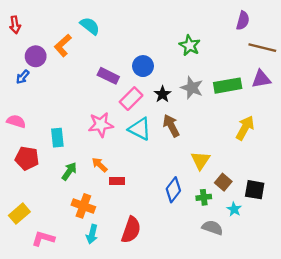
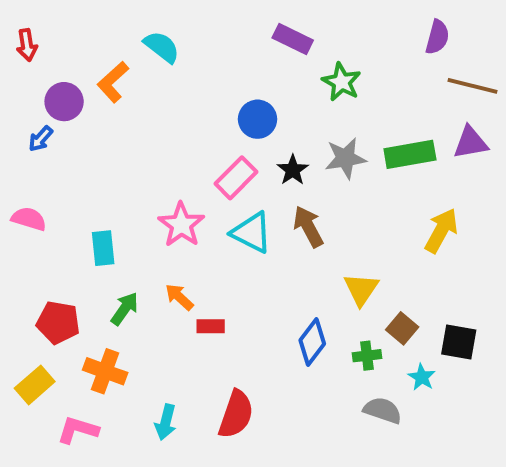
purple rectangle: (108, 76) -> (293, 39), moved
gray star: (192, 88) -> (345, 158), turned -30
pink star: (101, 125) -> (181, 225), turned -30
red pentagon: (27, 158) -> (58, 322), moved
orange cross: (83, 206) -> (105, 371), moved

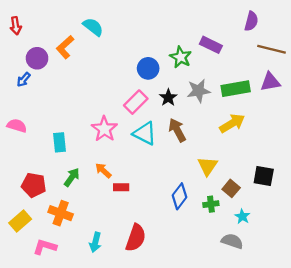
purple rectangle: (293, 39) -> (211, 45), moved
green star: (342, 82) -> (181, 57), moved
yellow arrow: (441, 231) -> (232, 123), moved, turned 30
black square: (459, 342) -> (264, 176), moved
gray semicircle: (383, 410) -> (232, 241), moved

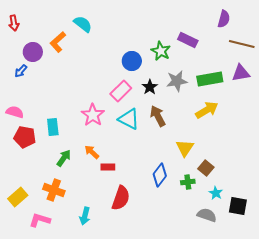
black square: (264, 176) -> (238, 206), moved
red pentagon: (34, 185) -> (25, 137), moved
red semicircle: (136, 238) -> (121, 198), moved

